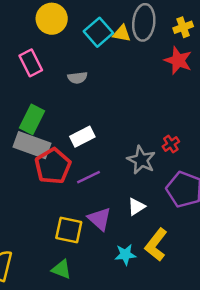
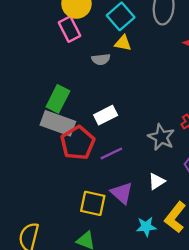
yellow triangle: (122, 33) -> (123, 43), moved
pink rectangle: (31, 63) -> (70, 29), moved

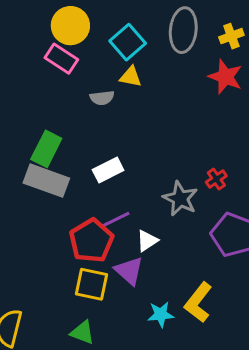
pink rectangle: (70, 29) -> (61, 59), turned -30
red pentagon: (78, 143) -> (91, 241), moved
white triangle: (157, 181) -> (147, 241), moved

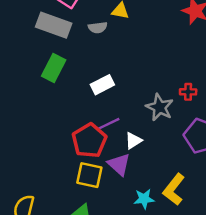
red cross: (216, 179) -> (188, 92), turned 35
gray rectangle: (46, 181) -> (54, 25), moved

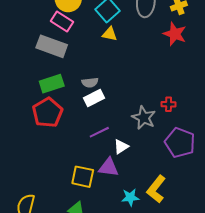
gray semicircle: (98, 28) -> (90, 83), moved
green rectangle: (54, 68) -> (52, 84), turned 45
red pentagon: (89, 141) -> (48, 113), moved
purple triangle: (119, 164) -> (109, 167), turned -35

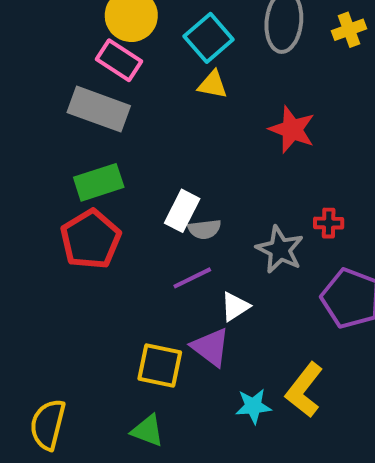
red star: (175, 34) -> (292, 129), moved
gray semicircle: (90, 83) -> (205, 229), moved
white rectangle: (94, 98) -> (182, 211), turned -36
purple triangle: (109, 167) -> (211, 347), turned 30

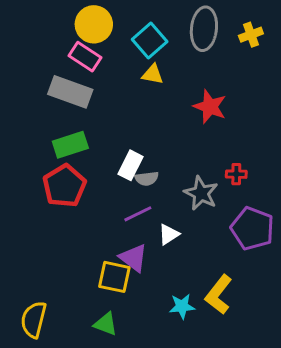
purple triangle: (211, 347) -> (133, 258), moved

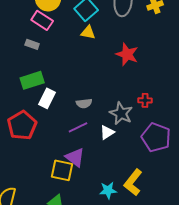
gray rectangle: (70, 92) -> (32, 44), size x0.5
white rectangle: (131, 165) -> (47, 98), moved
red pentagon: (64, 186) -> (22, 125), moved
white triangle: (169, 234) -> (107, 132), moved

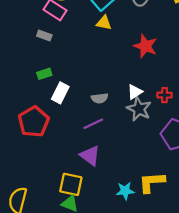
green rectangle: (32, 80) -> (44, 74), size x0.6
white triangle: (107, 132) -> (135, 92), moved
yellow square: (62, 170) -> (71, 184), moved
yellow L-shape: (133, 182) -> (152, 182), turned 48

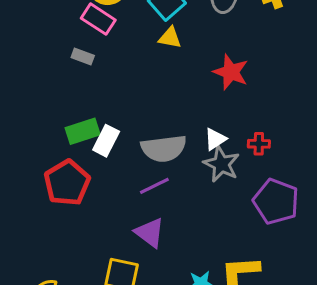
green rectangle: (44, 74) -> (83, 131), moved, size x1.5
gray semicircle: (100, 98) -> (164, 148), size x1.8

